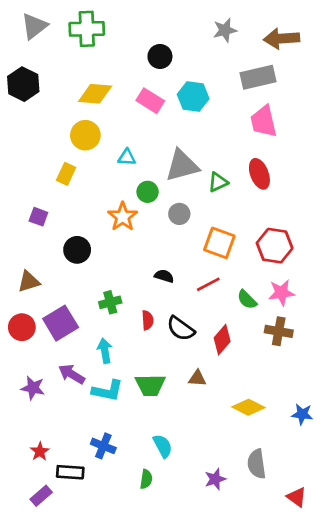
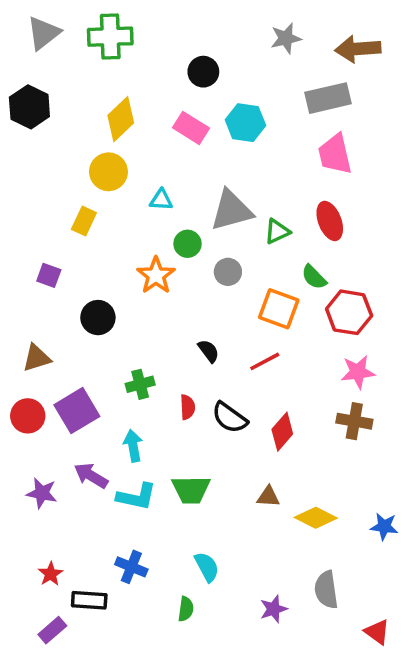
yellow diamond: (95, 94) -> (121, 119), turned -48
black semicircle: (164, 276) -> (209, 351), turned 36
green semicircle: (247, 300) -> (314, 277), moved
brown triangle: (197, 378) -> (268, 497), moved

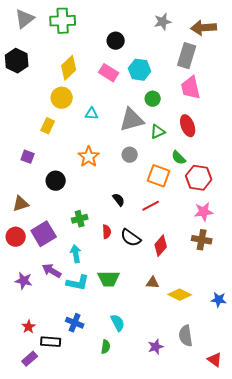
gray rectangle: (328, 98) -> (187, 56), turned -60
green circle: (188, 244) -> (153, 99), moved

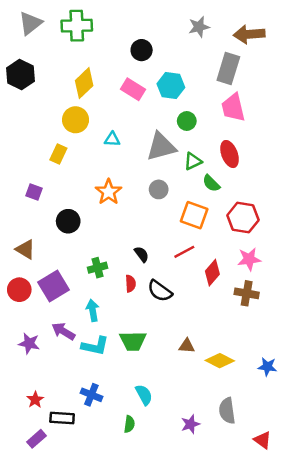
green semicircle: (179, 158) -> (211, 183), moved
black semicircle: (119, 200) -> (142, 254), moved
brown triangle: (21, 204) -> (25, 249), turned 48
red diamond: (161, 246) -> (212, 273), moved

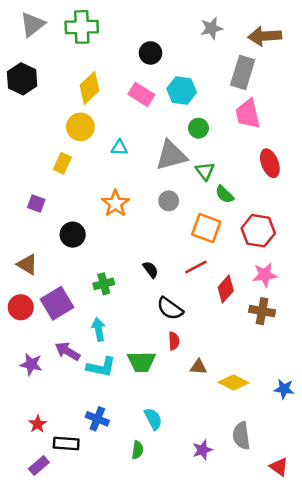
red ellipse: (230, 154) -> (270, 163), moved
green triangle: (193, 161) -> (205, 171), turned -42
red semicircle: (131, 284) -> (174, 341), moved

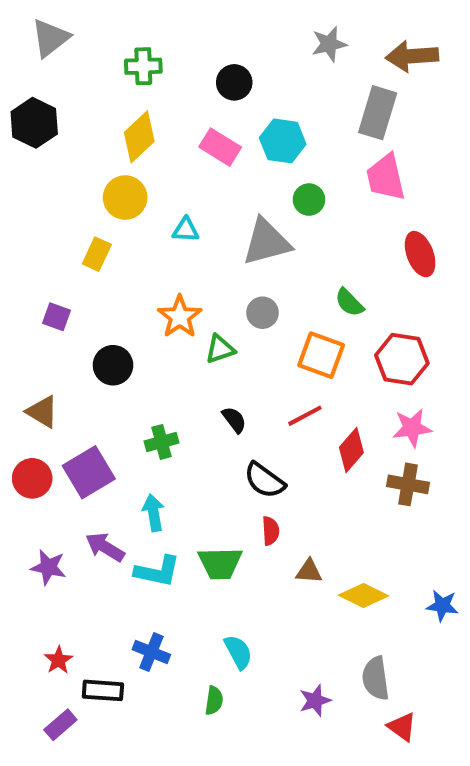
green cross: (82, 27) -> (143, 66), moved, size x0.7
green triangle: (205, 171) -> (220, 349), moved, turned 48
red triangle: (279, 467) -> (402, 727), moved

